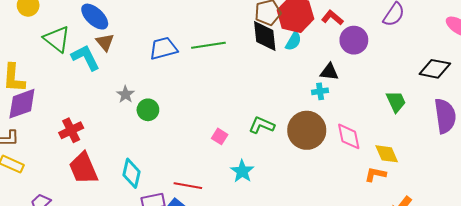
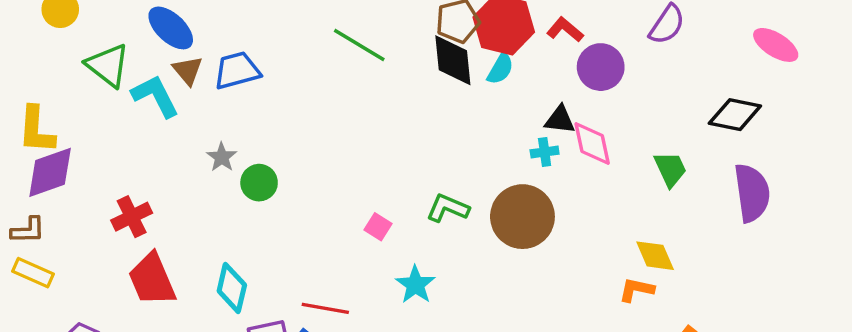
green line: (208, 45) -> (359, 45), moved, turned 40
blue trapezoid: (163, 48) -> (237, 70), moved
pink diamond: (349, 136) -> (592, 144), moved

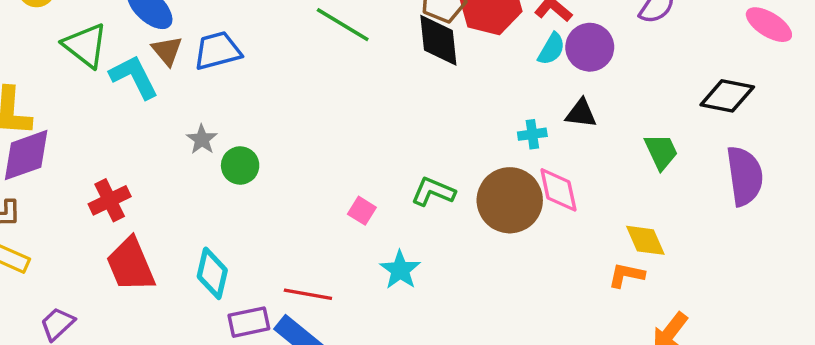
cyan semicircle: (500, 69) -> (551, 49), moved
black triangle: (560, 120) -> (581, 113), moved
pink diamond: (592, 144) -> (558, 190), moved

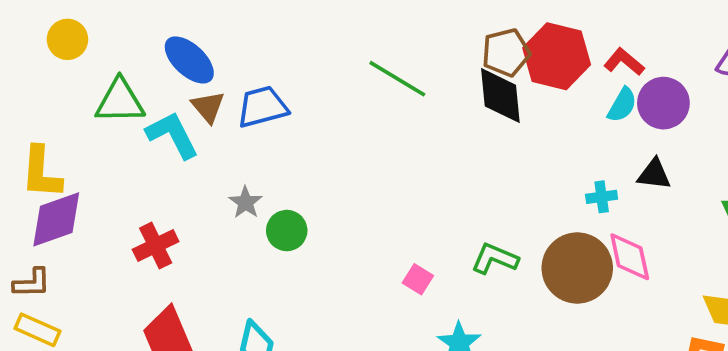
green triangle: (85, 45) -> (120, 101), turned -39
red cross: (110, 200) -> (156, 246), moved

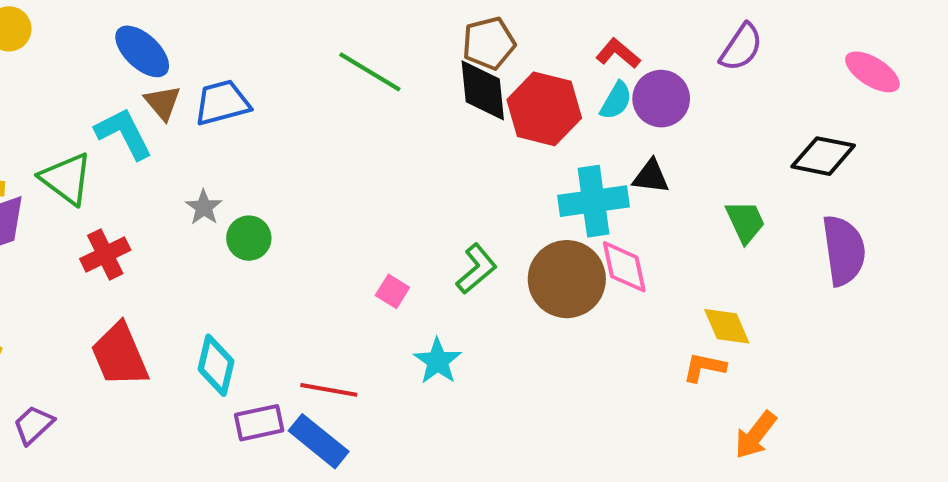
red hexagon: (557, 56) -> (544, 109), moved
green triangle: (120, 101) -> (66, 179), moved, turned 38
cyan cross: (602, 197) -> (593, 201), size x2.0
green L-shape: (495, 259) -> (477, 269), turned 117

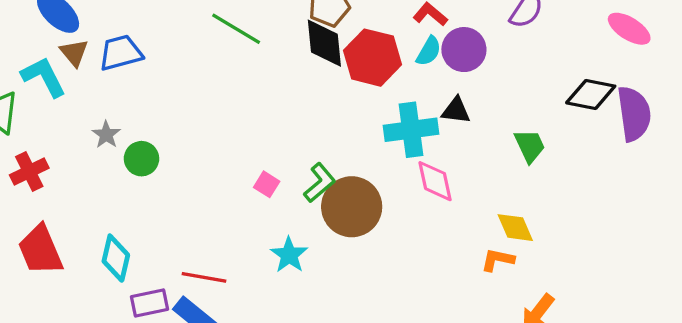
purple semicircle: (844, 250) -> (634, 114), moved
brown circle: (567, 279) -> (352, 207), moved
pink square: (392, 291) -> (267, 184), moved

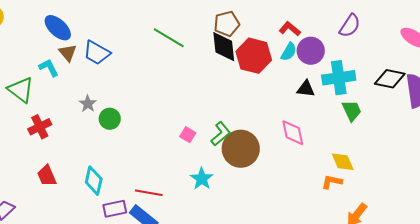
blue trapezoid: (121, 53) -> (97, 53), turned -136
cyan L-shape: (44, 77) -> (49, 68), size x0.7
cyan cross: (411, 130) -> (339, 78), moved
red trapezoid: (40, 250) -> (47, 176), size x0.7

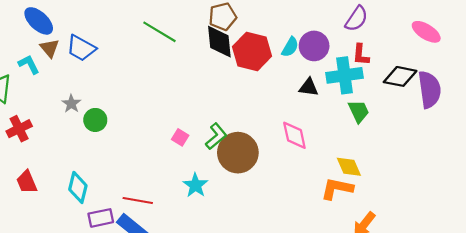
red L-shape: (290, 29) -> (361, 55), moved, turned -125
orange L-shape: (332, 182) -> (337, 189), size x1.4

